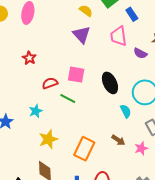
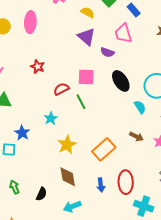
purple semicircle: (140, 53) -> (107, 52), moved
green line: (68, 98) -> (81, 102), turned 42
orange rectangle: (84, 149) -> (104, 149), turned 30

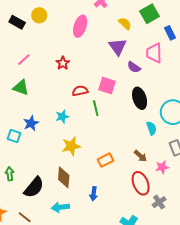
pink ellipse: (30, 22) -> (80, 26), moved
orange rectangle: (104, 149) -> (105, 160), size x0.7
red ellipse: (126, 182) -> (141, 183), moved, turned -35
black semicircle: (41, 194) -> (34, 187), size x1.6

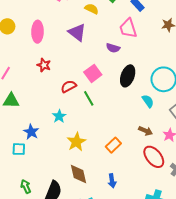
pink ellipse: (80, 26) -> (38, 32), moved
purple triangle: (118, 47) -> (77, 32), moved
pink square: (107, 86) -> (93, 73), turned -36
black ellipse: (140, 98) -> (128, 76), turned 55

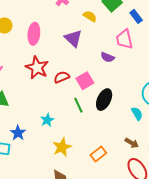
red star: (44, 65) -> (37, 68), size x1.6
black ellipse: (128, 76) -> (104, 100), moved
red semicircle: (69, 86) -> (62, 77), moved

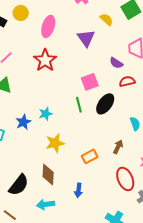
red semicircle: (62, 77) -> (127, 81), moved
blue star: (18, 133) -> (23, 122), moved
brown arrow: (132, 143) -> (118, 147), moved, turned -104

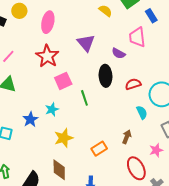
purple triangle: (86, 38) -> (86, 43), moved
red semicircle: (127, 81) -> (133, 84), moved
pink square: (90, 82) -> (63, 81), moved
black ellipse: (105, 104) -> (105, 76), moved, turned -35

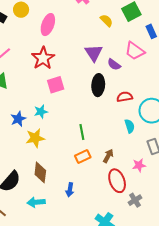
pink trapezoid: (137, 37) -> (135, 51), turned -55
purple triangle: (86, 43) -> (94, 53), moved
green line: (84, 98) -> (82, 132), moved
brown arrow: (127, 137) -> (108, 156), moved
yellow star: (64, 138) -> (35, 138), moved

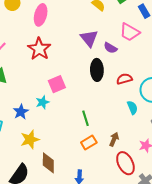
pink square: (56, 85) -> (57, 84), moved
yellow star: (35, 138) -> (30, 139), moved

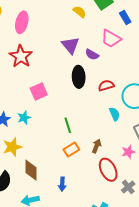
cyan star: (43, 102) -> (24, 118), moved

